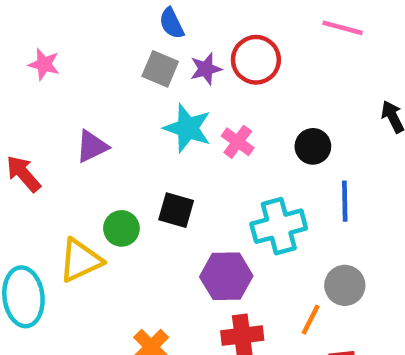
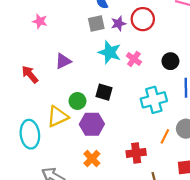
gray square: (160, 69) -> (96, 24), turned -35
purple hexagon: (226, 276) -> (92, 124), moved
orange line: (311, 320) -> (165, 136), moved

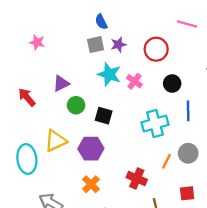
red circle: (143, 19) -> (156, 49), moved
green circle: (77, 101) -> (76, 105), moved
red cross: (136, 153) -> (137, 178), turned 30

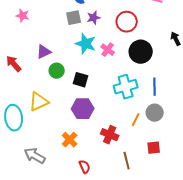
black circle: (172, 84) -> (141, 52), size x1.5
blue line: (188, 111) -> (155, 87), moved
purple hexagon: (91, 149) -> (83, 109), moved

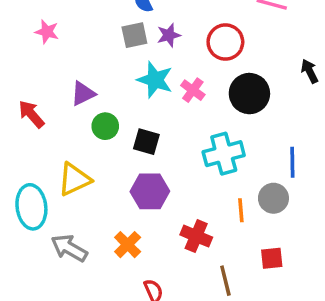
blue line: (155, 87) -> (292, 162), moved
orange line: (136, 120) -> (241, 210), turned -32
gray arrow: (35, 156) -> (69, 248), moved

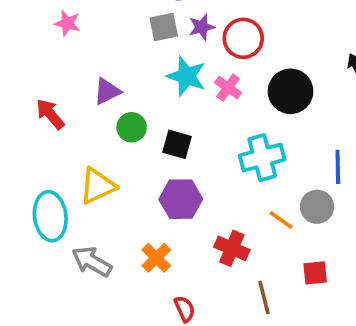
red circle: (225, 42) -> (243, 38), moved
orange line: (241, 210) -> (281, 220), turned -50

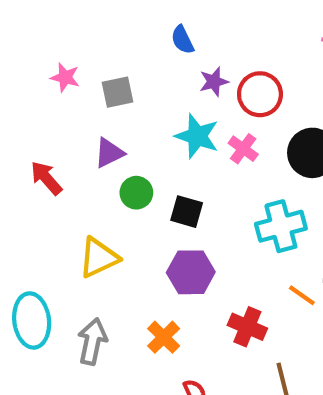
gray square: (164, 27) -> (118, 92), moved
cyan ellipse: (50, 216) -> (32, 320), moved
gray arrow: (92, 262) -> (92, 341), turned 72

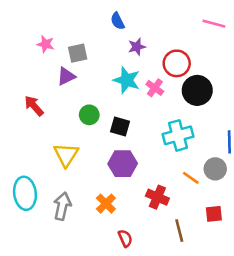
red circle: (260, 94) -> (177, 63), moved
purple triangle: (109, 153) -> (66, 76), moved
yellow triangle: (99, 258) -> (66, 155), turned -32

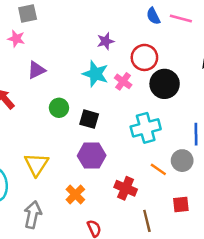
blue semicircle: (118, 21) -> (153, 16), moved
gray square: (78, 53) -> (28, 14), moved
yellow triangle: (66, 155) -> (36, 164), moved
gray arrow: (62, 206) -> (33, 215), moved

